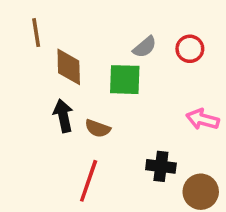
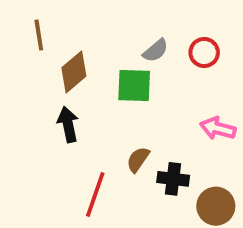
brown diamond: (69, 67) -> (74, 72), turned 51
brown semicircle: (98, 128) -> (138, 159), moved, turned 105

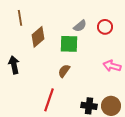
black arrow: (68, 124) -> (14, 65), moved
brown semicircle: (138, 159) -> (64, 71), moved
black cross: (173, 179) -> (89, 106), moved

